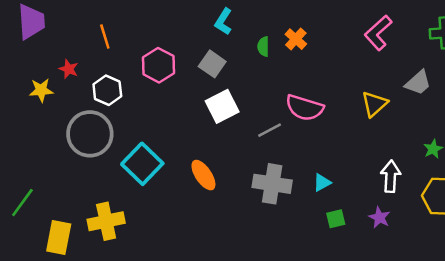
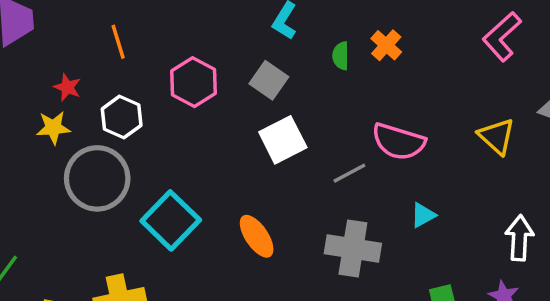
yellow star: (41, 90) -> (53, 128), moved
yellow triangle: (374, 104) -> (497, 136), turned -36
cyan triangle: (322, 183) -> (423, 215), moved

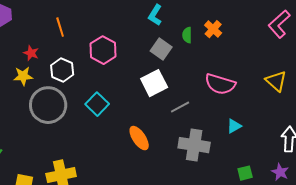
gray square: (269, 80) -> (161, 49), moved
gray line: (349, 173) -> (180, 107), moved
cyan square: (171, 220) -> (97, 104), moved, size x0.7

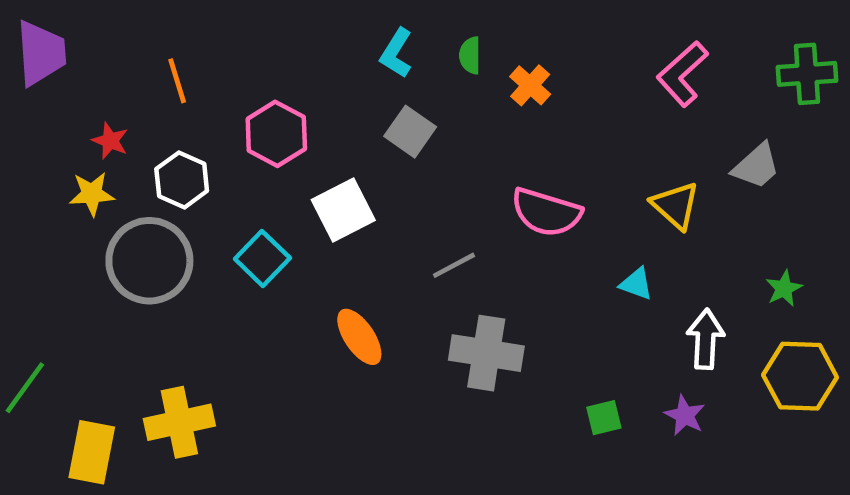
green semicircle: (187, 35) -> (470, 55), moved
white square: (154, 83) -> (343, 210), moved
cyan triangle: (234, 126) -> (636, 284), moved, turned 49

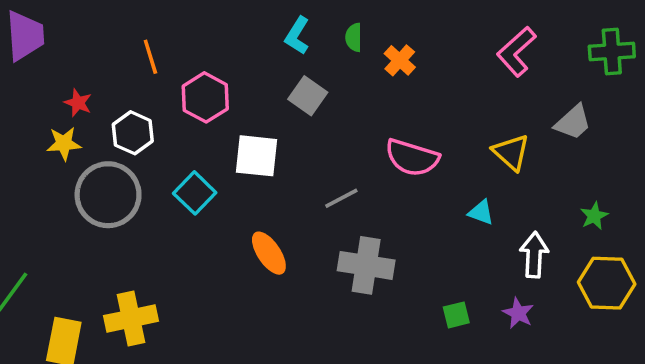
orange line: (177, 81) -> (150, 57), moved
white square: (343, 210) -> (257, 156), turned 33

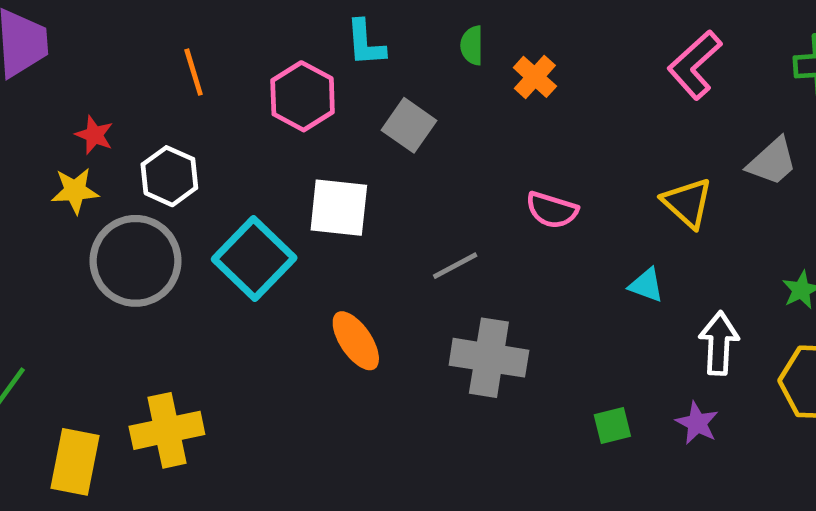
cyan L-shape: (297, 36) -> (365, 43), moved, turned -36
pink hexagon: (205, 97) -> (303, 96), moved
pink semicircle: (412, 158) -> (552, 210), size x0.7
cyan square: (195, 193) -> (254, 258), size x1.4

